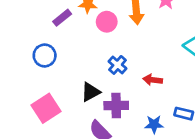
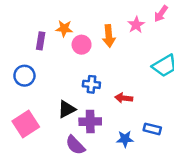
purple rectangle: (62, 18) -> (41, 41), turned -42
blue cross: (118, 65) -> (91, 84), turned -35

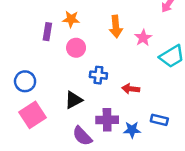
pink star: (136, 25) -> (143, 38), moved
pink circle: (82, 45) -> (76, 48), moved
blue circle: (24, 76) -> (25, 81), moved
purple cross: (90, 122) -> (107, 120), moved

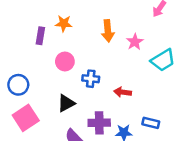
pink circle: (76, 48) -> (65, 61), moved

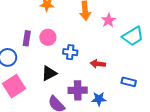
purple rectangle: (40, 36) -> (27, 38), moved
blue rectangle: (151, 123) -> (129, 82), moved

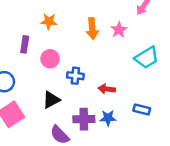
pink star: (108, 20) -> (119, 30), moved
purple rectangle: (27, 38) -> (25, 44), moved
blue star: (99, 99) -> (108, 118), moved

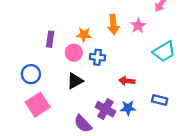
orange star: (49, 21) -> (84, 35), moved
blue cross: (75, 76) -> (98, 57), moved
black triangle: (51, 100) -> (75, 81), moved
purple cross: (84, 119) -> (105, 109), turned 30

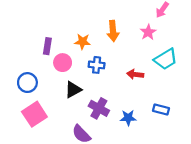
pink star: (138, 26) -> (148, 32), moved
pink circle: (74, 53) -> (63, 63), moved
red arrow: (127, 81) -> (135, 74), moved
purple cross: (105, 109) -> (99, 108), moved

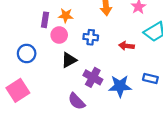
orange star: (82, 42) -> (66, 15), moved
pink square: (34, 114) -> (18, 90), moved
blue star: (128, 118) -> (120, 86), size x1.5

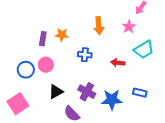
pink circle: (59, 35) -> (46, 65), moved
black triangle: (69, 60) -> (56, 92), moved

